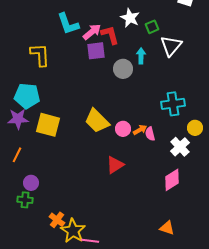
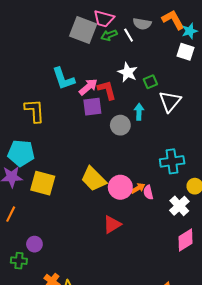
pink circle: (123, 129) -> (120, 187), size x1.5
pink diamond: (172, 180) -> (185, 240), moved
purple circle: (31, 183) -> (34, 244), moved

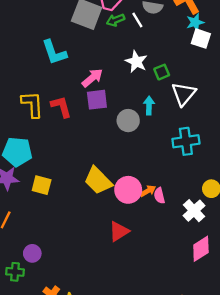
cyan star: (190, 31) -> (195, 22), moved
cyan L-shape: (63, 79) -> (54, 52), moved
red L-shape: (107, 90) -> (61, 107), moved
cyan cross: (172, 161) -> (186, 141), moved
yellow square: (43, 183) -> (42, 185), size x0.7

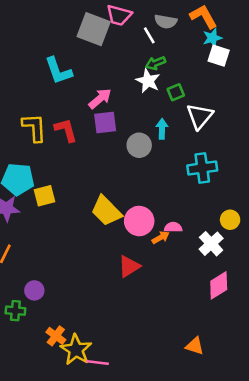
green arrow: (115, 20) -> (156, 63), moved
yellow square: (42, 185) -> (44, 196), moved, turned -30
orange arrow: (148, 191) -> (161, 237), moved
pink semicircle: (159, 196) -> (173, 227), turned 105

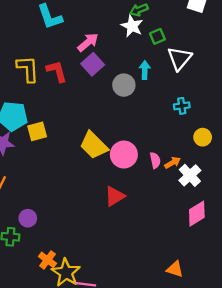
purple square: (105, 123) -> (93, 64), turned -35
cyan cross: (202, 168) -> (182, 106), size x0.6
yellow circle: (230, 220) -> (203, 137), moved
pink semicircle: (173, 227) -> (155, 160), turned 77
orange arrow: (161, 237) -> (173, 163), moved

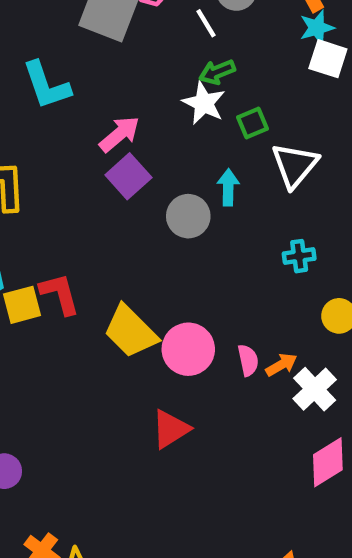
red L-shape: (57, 71) -> (60, 294), moved

